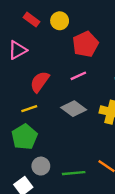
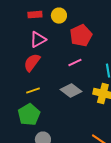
red rectangle: (31, 20) -> (35, 15), turned -40
pink triangle: (17, 50) -> (38, 40), moved
red semicircle: (40, 82) -> (32, 63), moved

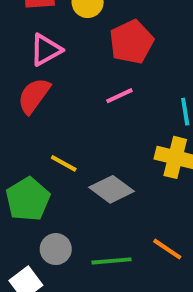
yellow line: (33, 91) -> (64, 163), moved, turned 48
gray diamond: (71, 91) -> (111, 189), moved

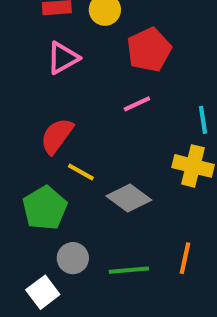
red semicircle: (34, 96) -> (57, 136), moved
orange line: (167, 249) -> (185, 258), turned 68

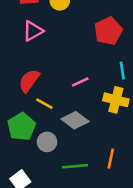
red pentagon: (149, 50) -> (108, 31), moved
pink line: (137, 104) -> (80, 82), moved
gray circle: (73, 258) -> (47, 142), moved

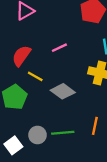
pink line: (80, 82) -> (59, 48), moved
gray circle: (47, 142) -> (37, 135), moved

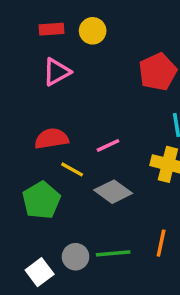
pink line: (59, 48) -> (108, 145), moved
red semicircle: (21, 56) -> (52, 139), turned 45

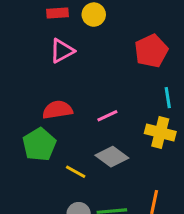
yellow line: (72, 169) -> (76, 172), moved
green pentagon: (41, 200) -> (39, 145), moved

